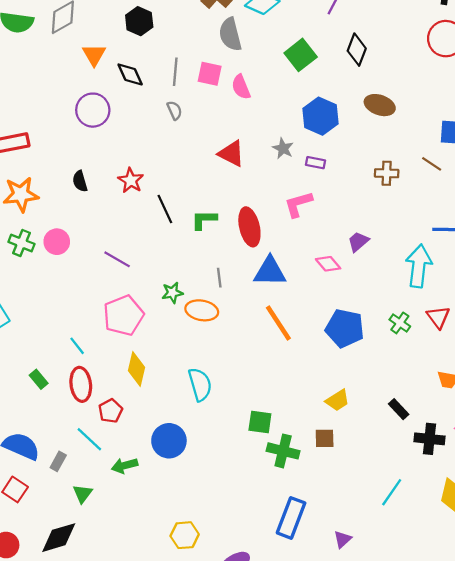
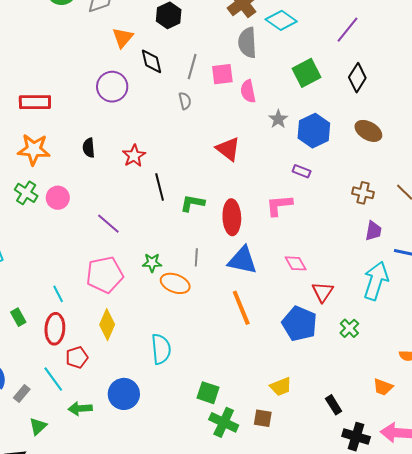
pink square: (210, 74) -> (222, 74), turned -30
gray star: (283, 148) -> (278, 119), moved
purple trapezoid: (358, 242) -> (373, 231), moved, turned 130
red triangle: (438, 317) -> (323, 292), moved

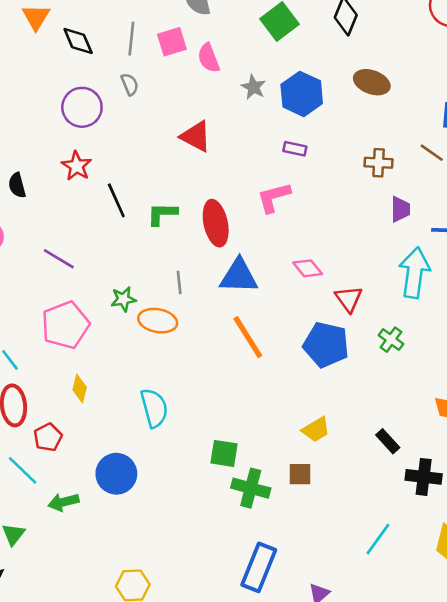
purple circle: (112, 87) -> (82, 107), moved
black semicircle: (89, 148) -> (17, 185), moved
yellow diamond: (107, 325) -> (80, 389), size x0.7

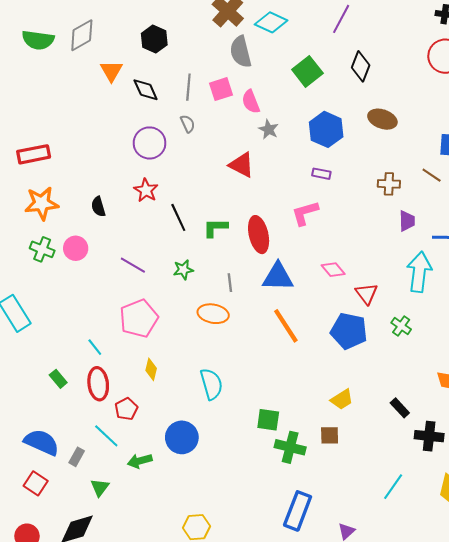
gray star: (253, 87) -> (269, 129), moved
green star: (123, 299) -> (183, 270), moved

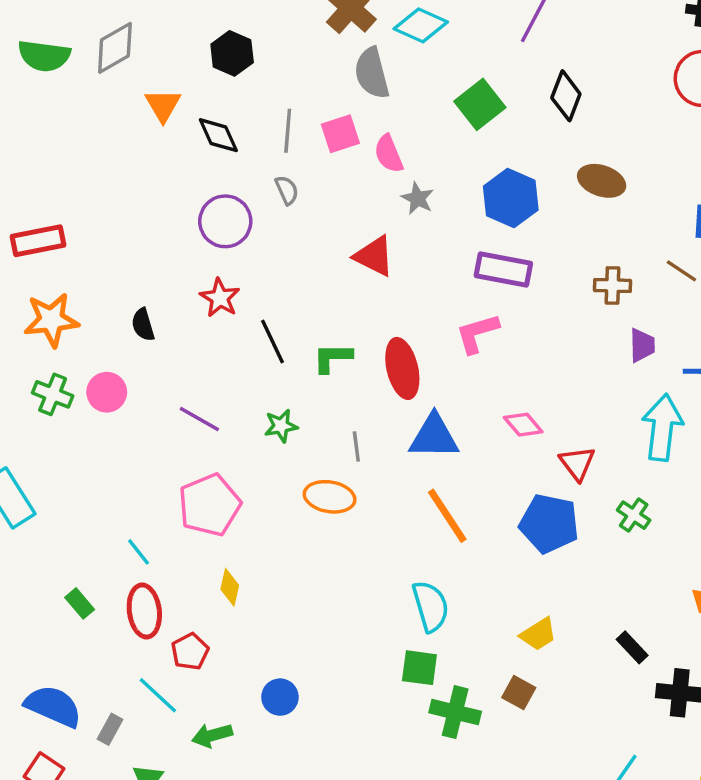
purple rectangle: (321, 174) -> (503, 270), size x1.8
cyan semicircle: (211, 384) -> (431, 606), moved
brown square: (330, 435) -> (519, 693), turned 30
blue circle: (182, 437) -> (280, 697), size x0.7

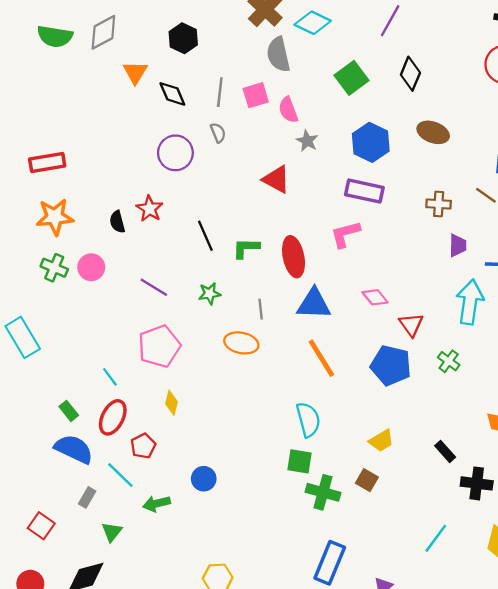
red star: (220, 298) -> (150, 209), moved
red ellipse: (144, 611) -> (113, 417), turned 32
blue semicircle: (53, 706) -> (74, 449), moved

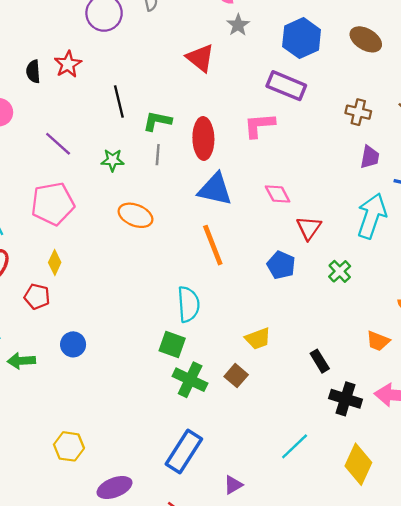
gray line: (261, 309) -> (158, 155), moved
blue pentagon: (391, 365) -> (281, 265), size x0.7
red pentagon: (143, 446) -> (37, 297), moved, turned 30

